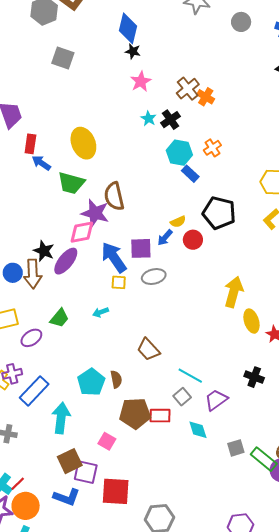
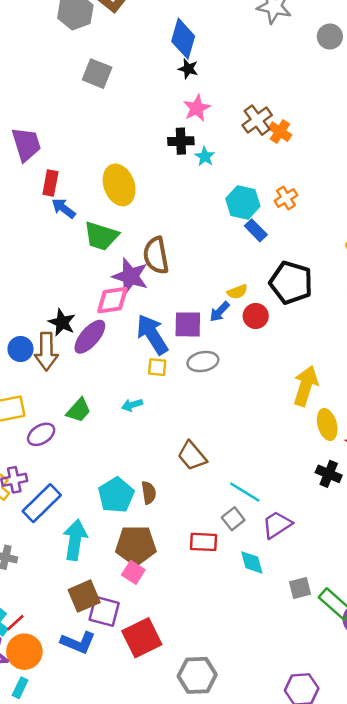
black cross: (171, 120) -> (181, 141), moved, turned 30
black cross: (254, 377) -> (329, 474), moved
brown pentagon: (135, 413) -> (136, 545), moved
red square: (116, 491) -> (142, 638), turned -32

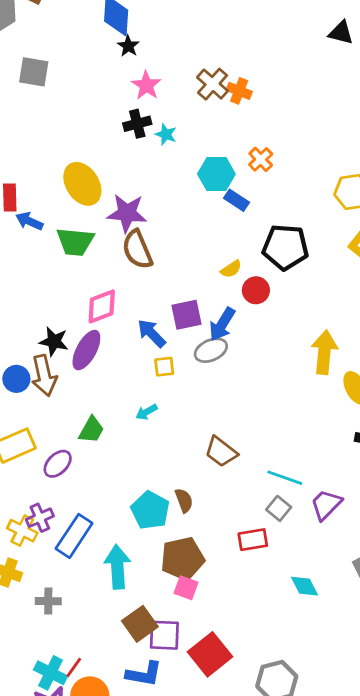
black star: (188, 69) -> (128, 46), turned 30
purple star: (130, 276) -> (127, 213), moved
blue arrow: (220, 312) -> (222, 324), moved, size x1.4
blue arrow: (152, 334) -> (151, 333), size x0.7
cyan diamond: (252, 562) -> (305, 586), moved

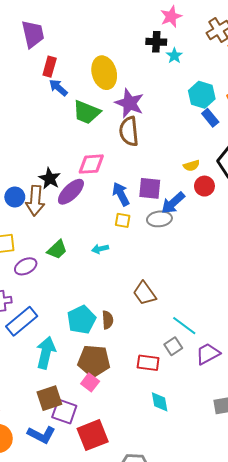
cyan diamond: (305, 586) -> (160, 402), moved

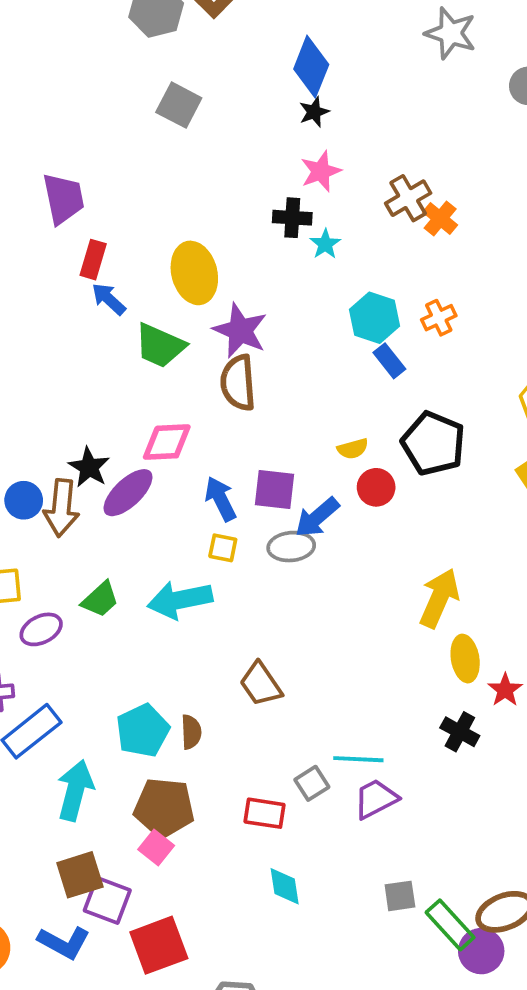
cyan arrow: (100, 249) -> (180, 600), size x2.0
cyan line: (184, 326) -> (358, 759), moved, turned -35

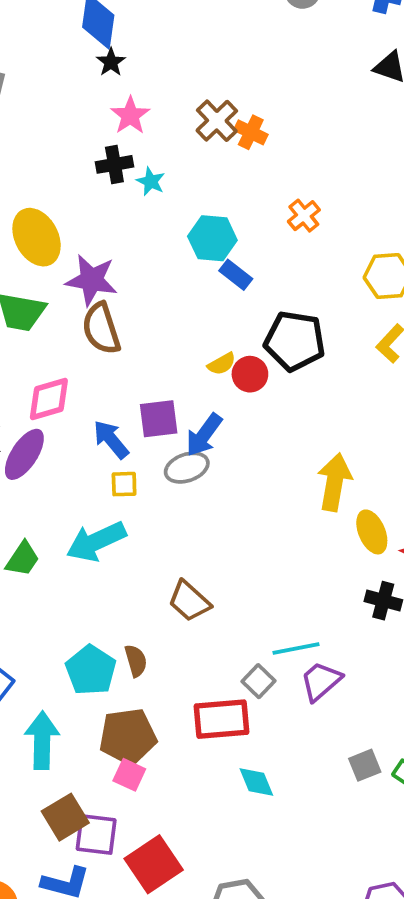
orange cross: (439, 318) -> (304, 216), moved
red circle: (376, 487) -> (250, 374), moved
red rectangle: (265, 813) -> (222, 719), size x1.4

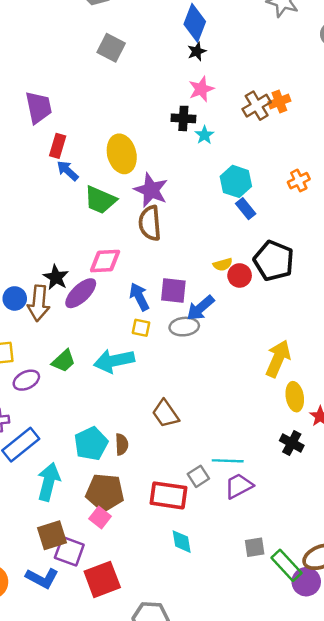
orange cross: (251, 132) -> (279, 102), moved, turned 30

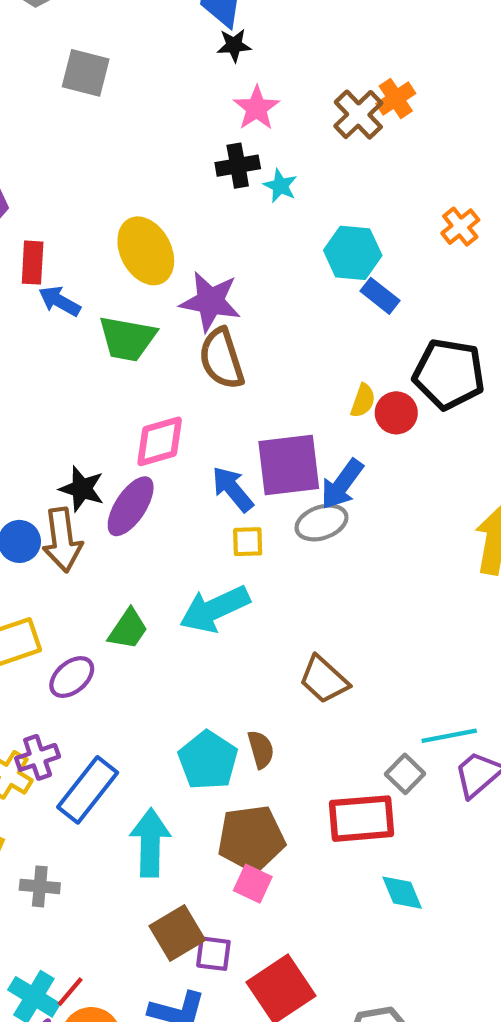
black star: (197, 51) -> (234, 45), turned 30
yellow semicircle: (223, 264) -> (363, 401), turned -42
purple square: (173, 291) -> (289, 465), size x1.4
purple square: (69, 551) -> (213, 954), size x0.7

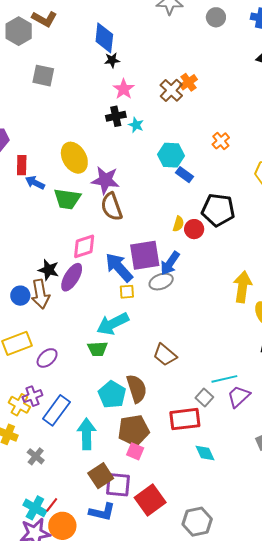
blue arrow: (233, 489) -> (119, 267), size x1.4
green trapezoid: (128, 629) -> (97, 349), moved, turned 55
brown semicircle: (261, 749) -> (137, 389), size x1.6
gray cross: (40, 886) -> (36, 456), turned 36
purple square: (213, 954) -> (118, 485), size x1.5

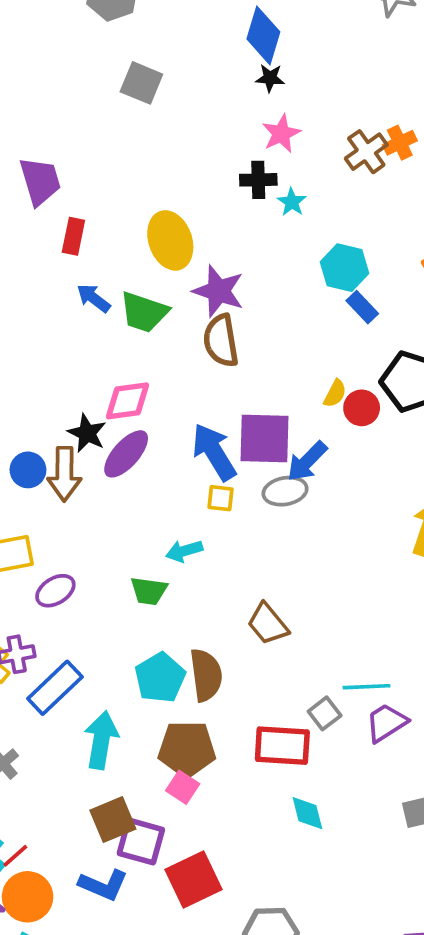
blue arrow: (35, 183) -> (93, 298), moved
pink diamond: (84, 246) -> (127, 401), moved
cyan arrow: (113, 324) -> (184, 551), size x0.6

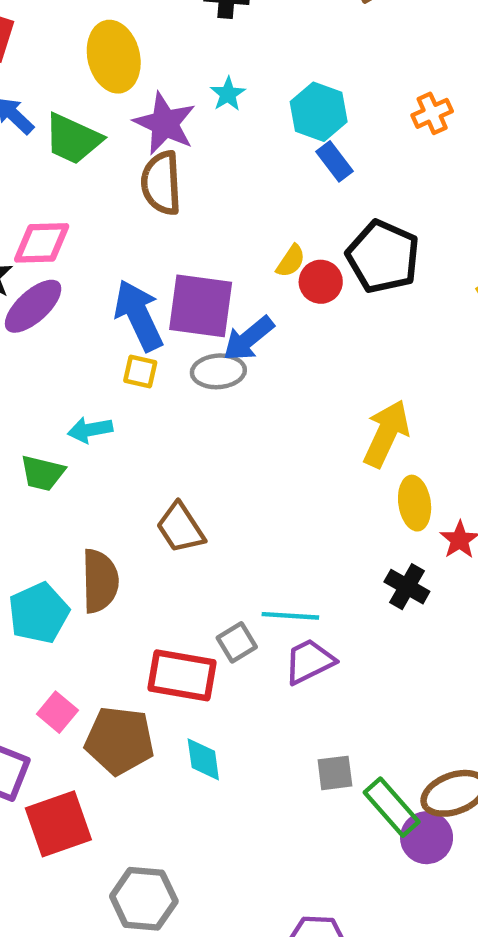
cyan star: (292, 202) -> (228, 94), moved
cyan pentagon: (160, 678) -> (39, 613), moved
brown pentagon: (187, 749) -> (120, 741), moved

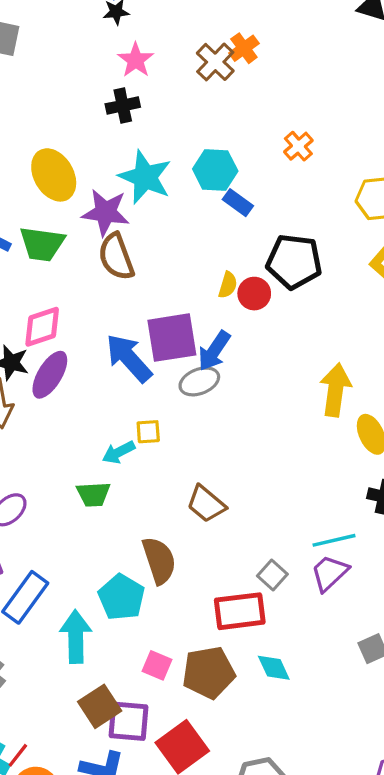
cyan star: (228, 94) -> (145, 177), size x2.0
yellow square: (140, 371) -> (148, 432), moved
cyan line: (290, 616) -> (334, 540), moved

